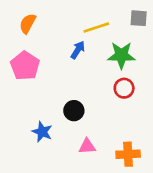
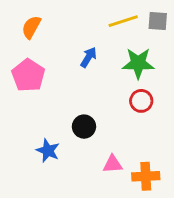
yellow line: (96, 27) -> (123, 21), moved
pink triangle: (87, 146) -> (113, 164), moved

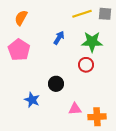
red circle: (141, 101) -> (86, 65), moved

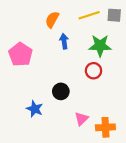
orange semicircle: (21, 18) -> (52, 20), moved
blue arrow: (59, 38) -> (64, 41), turned -40
pink triangle: (75, 109) -> (82, 119), turned -40

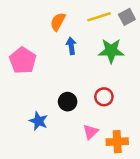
gray square: (114, 15) -> (127, 17), turned -32
red circle: (93, 71) -> (104, 97), moved

